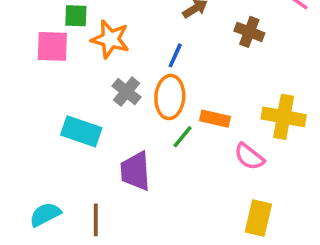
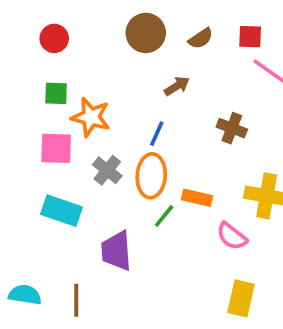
brown cross: (249, 32) -> (232, 128), moved
pink square: (52, 46) -> (56, 148), moved
cyan semicircle: (45, 214) -> (25, 295), turned 36

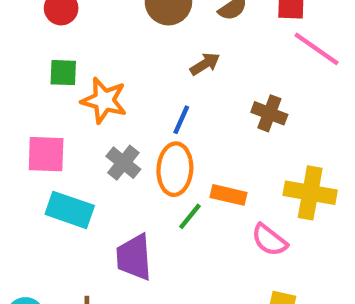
pink square: (56, 148) -> (46, 154), moved

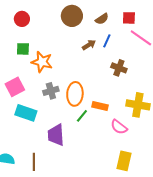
blue line: (181, 120) -> (107, 41), moved
pink square: (46, 154) -> (15, 87), turned -30
gray cross: (123, 163) -> (51, 91), turned 35

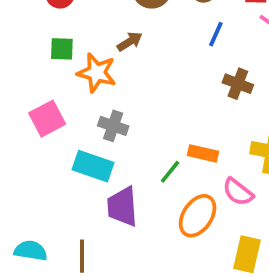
brown arrow: (89, 45) -> (130, 42), moved
gray cross: (51, 91) -> (113, 126), turned 35
orange ellipse: (75, 94) -> (198, 216), moved, turned 30
cyan rectangle: (26, 113) -> (93, 166), moved

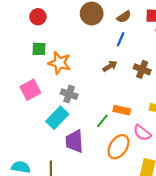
blue line: (216, 34) -> (121, 39), moved
brown arrow: (130, 42) -> (110, 66), moved
cyan rectangle: (93, 166) -> (57, 118), turned -65

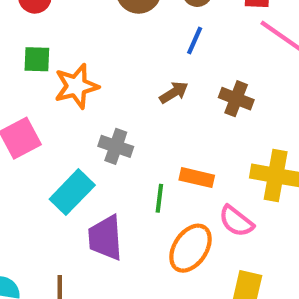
orange star: (59, 63) -> (76, 86), turned -30
gray cross: (69, 94) -> (116, 146), moved
green line: (102, 121) -> (159, 198), turned -32

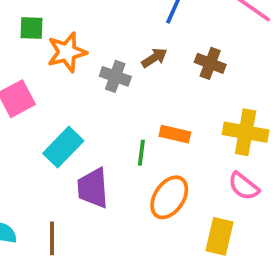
gray cross: (116, 146) -> (115, 76), moved
pink semicircle: (236, 221) -> (244, 186), moved

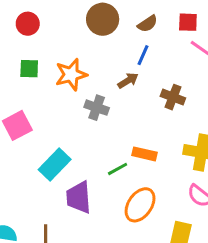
orange star: (67, 52) -> (71, 75), moved
brown arrow: (154, 58) -> (128, 81), moved
green line: (141, 153) -> (118, 169), turned 54

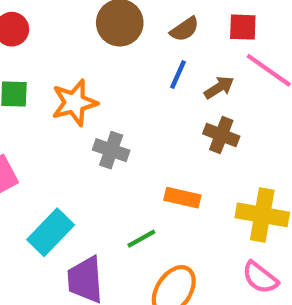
brown arrow: (128, 81) -> (219, 88), moved
orange rectangle: (145, 154) -> (182, 198), moved

